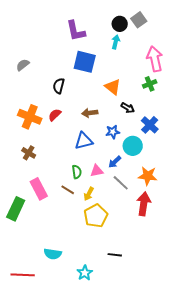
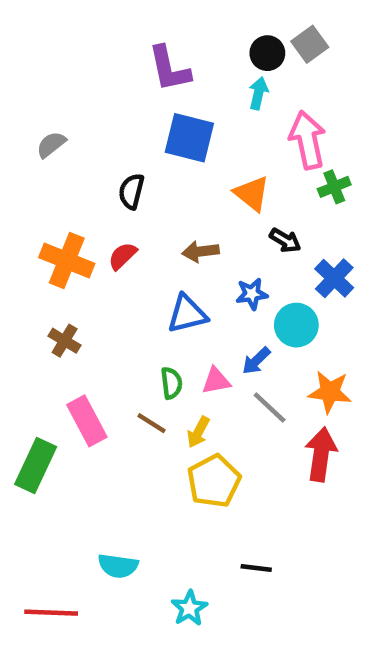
pink arrow: (155, 59) -> (307, 140), moved

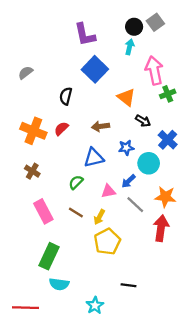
blue square: (189, 138) -> (95, 69), turned 30
green semicircle: (172, 383) -> (76, 182), moved, turned -128
green rectangle: (36, 465) -> (49, 256), moved

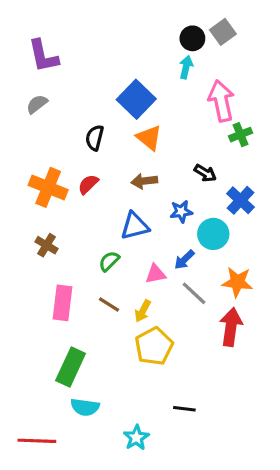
purple L-shape: (85, 35) -> (43, 56), moved
orange triangle: (126, 97) -> (149, 138), moved
pink rectangle: (43, 211) -> (63, 303), turned 35

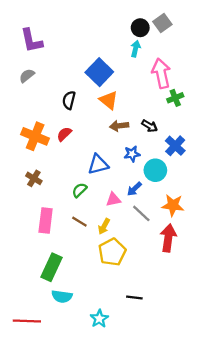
brown arrow: (144, 181) -> (119, 126), moved

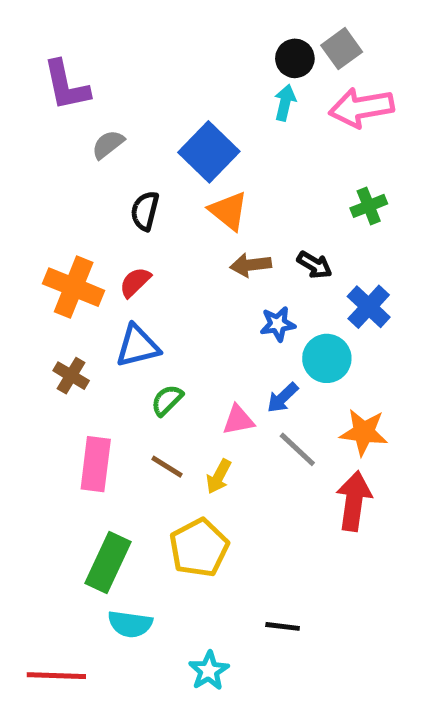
pink arrow: (161, 73) -> (361, 108), moved, turned -88
gray semicircle: (27, 76) -> (108, 144), moved
blue triangle: (98, 164) -> (138, 346), moved
yellow pentagon: (112, 252) -> (199, 548), moved

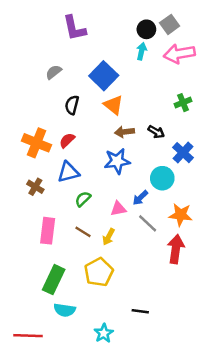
purple L-shape: (66, 85) -> (74, 28), moved
blue star: (278, 324) -> (117, 161), moved, size x1.5

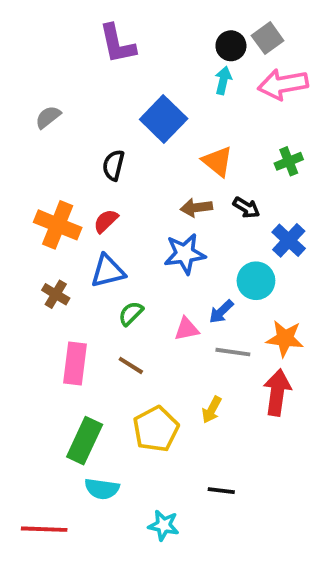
gray semicircle: (54, 72) -> (48, 117), moved
orange triangle: (113, 105) -> (217, 161), moved
gray line: (148, 223) -> (233, 352), turned -35
yellow arrow: (109, 237) -> (212, 410), moved
cyan star: (104, 333) -> (164, 525), turned -30

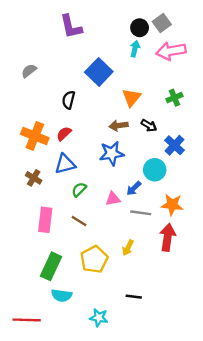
orange triangle: (217, 161) -> (131, 98), turned 30

